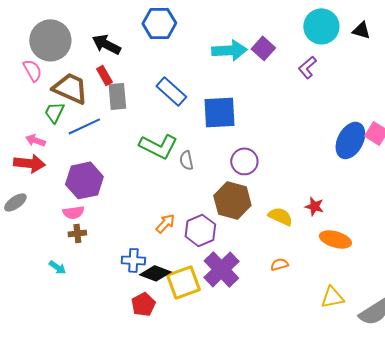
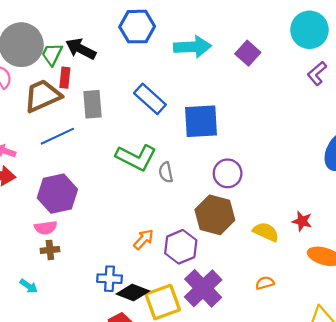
cyan arrow: (229, 50) -> (192, 47), moved
purple L-shape: (307, 67) -> (317, 73), moved
red rectangle: (104, 75) -> (65, 78), moved, turned 36
brown trapezoid: (70, 88) -> (42, 96), turned -48
green trapezoid: (54, 112) -> (52, 54), moved

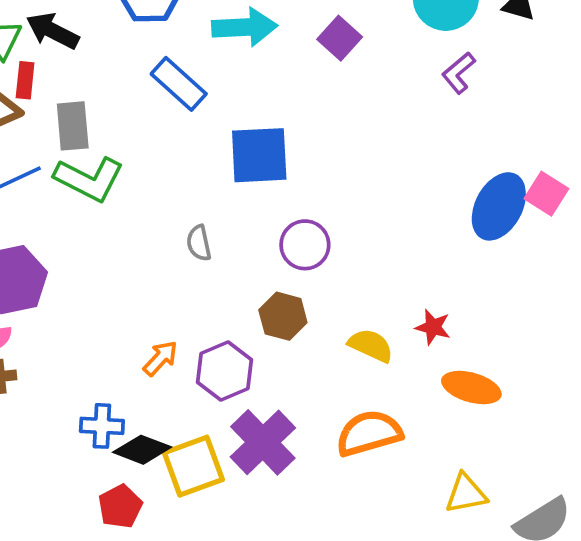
blue rectangle: (150, 99) -> (179, 84), moved
green L-shape: (136, 157) -> (89, 179), moved
brown hexagon: (215, 215) -> (283, 316), size x0.7
orange semicircle: (265, 283) -> (369, 433), size x2.0

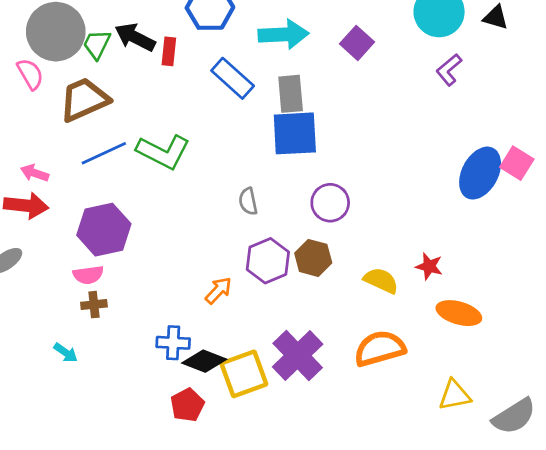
red rectangle: (25, 80) -> (169, 51), moved
gray rectangle: (73, 126) -> (291, 94), moved
purple hexagon: (224, 371) -> (268, 261), moved

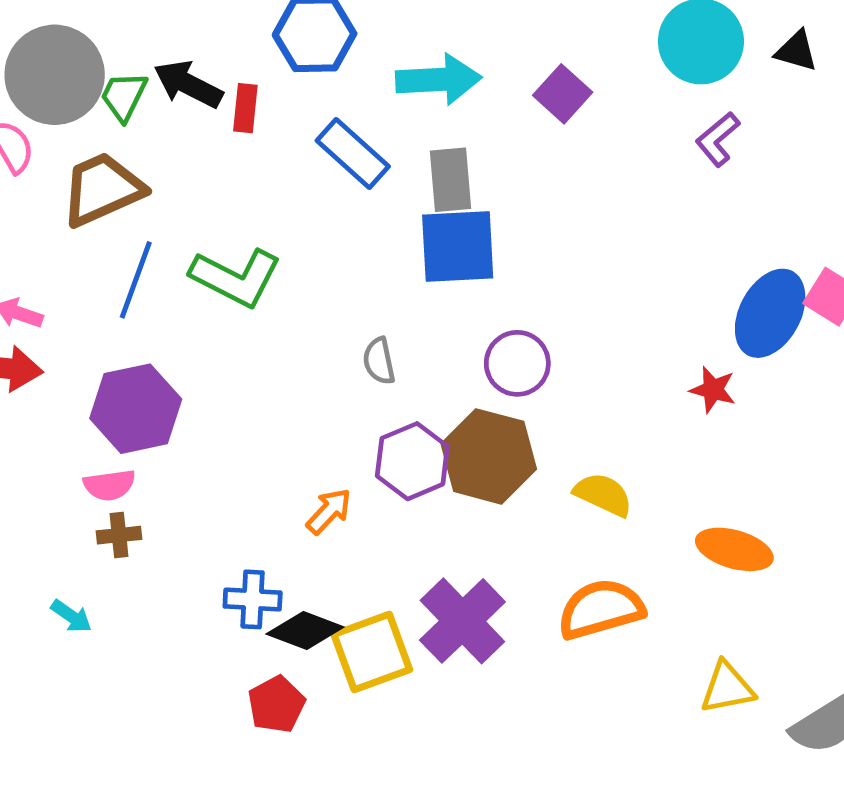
blue line: (104, 153) -> (136, 280), turned -45
brown hexagon: (313, 258) -> (489, 456), size x1.5
red star: (429, 266) -> (713, 390), moved

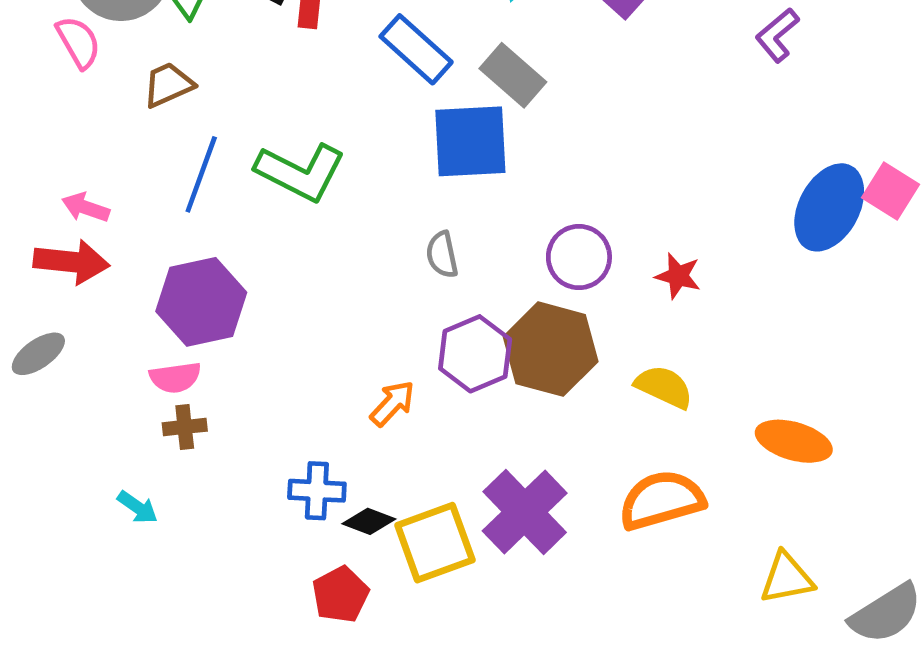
gray rectangle: (451, 180) -> (513, 75), turned -44
brown trapezoid: (102, 189) -> (168, 85), size x0.6
blue square: (458, 246) -> (470, 141), moved
red star: (713, 390) -> (678, 276), moved
black diamond: (305, 630) -> (369, 521), size x0.7

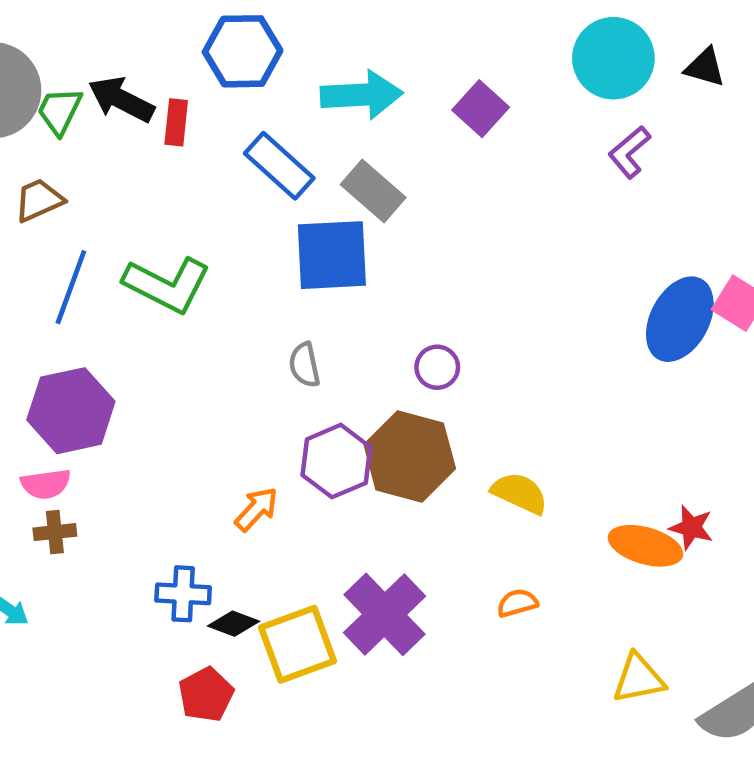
purple circle: (579, 257) -> (437, 367), size x0.7
red star: (678, 276) -> (691, 527), moved
orange semicircle: (662, 500) -> (517, 603), size x0.5

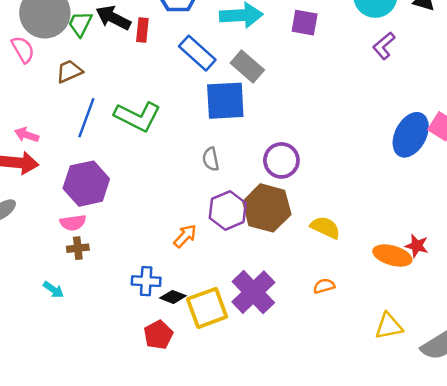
purple square: (481, 109) -> (305, 23), turned -32
purple circle: (437, 367) -> (281, 160), size x1.5

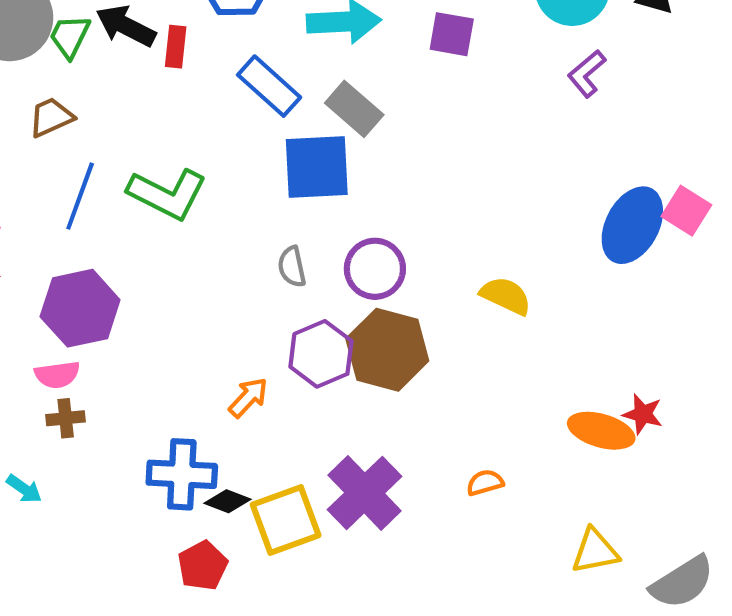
purple circle: (281, 160) -> (375, 269), moved
yellow semicircle: (325, 227) -> (506, 296), moved
blue cross: (146, 281) -> (182, 474), size x1.4

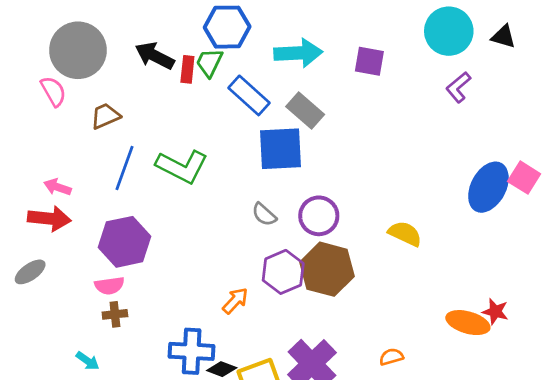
green trapezoid: (70, 36) -> (209, 63), moved
gray semicircle: (292, 267) -> (264, 214), turned -36

